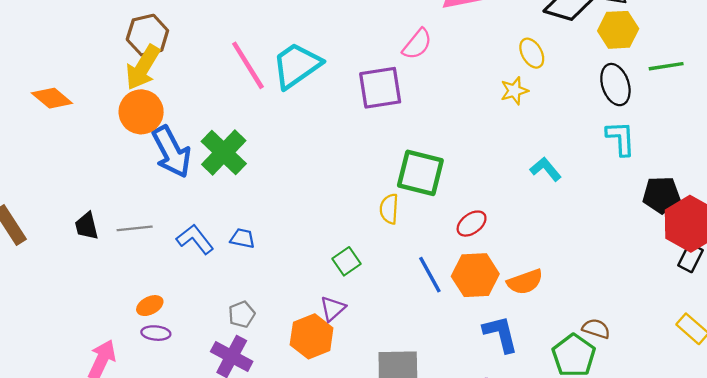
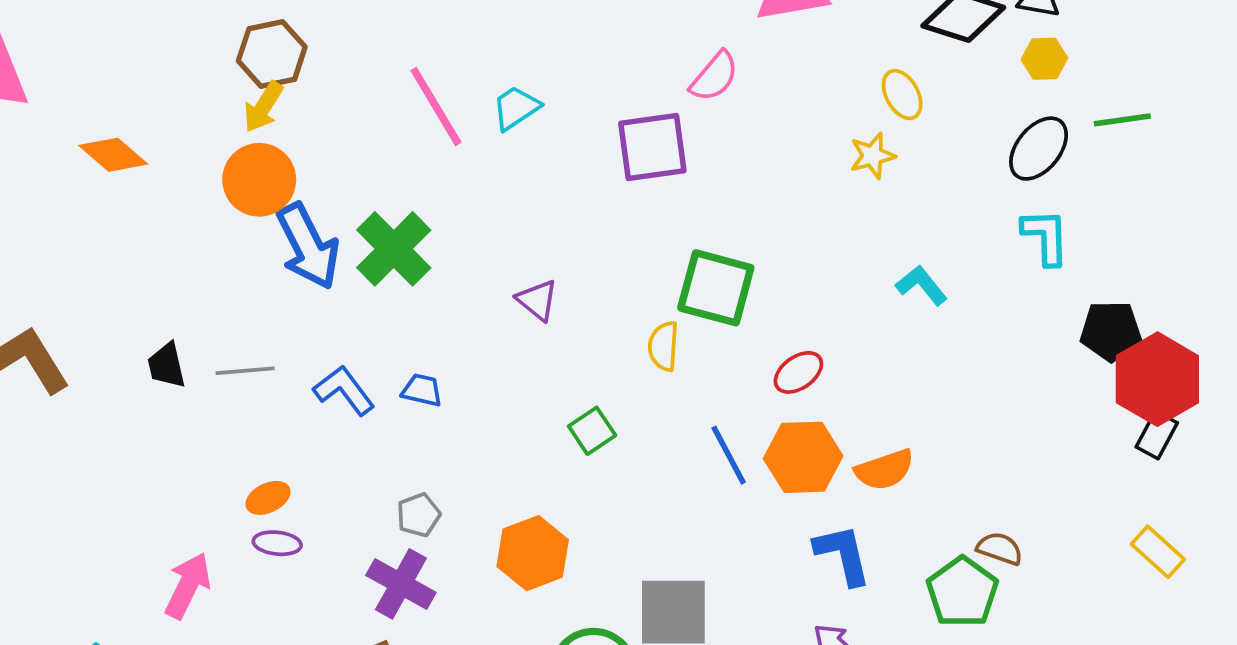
yellow hexagon: (618, 30) -> (1044, 59), size x0.7
cyan trapezoid: (297, 65) -> (516, 108), size x0.6
yellow arrow: (143, 67) -> (263, 107), size x0.7
black ellipse: (615, 85) -> (1039, 149), turned 57
purple triangle: (333, 309) -> (537, 300), moved, turned -40

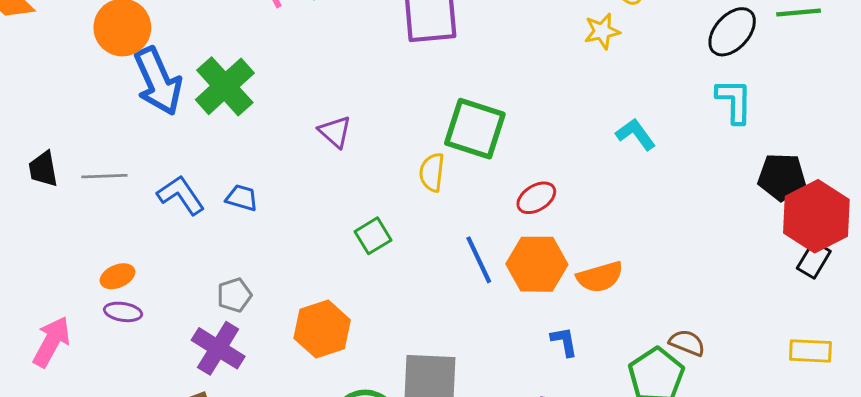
yellow rectangle: (1158, 552) -> (810, 351), turned -42
blue L-shape: (843, 555) -> (564, 342), size x0.6

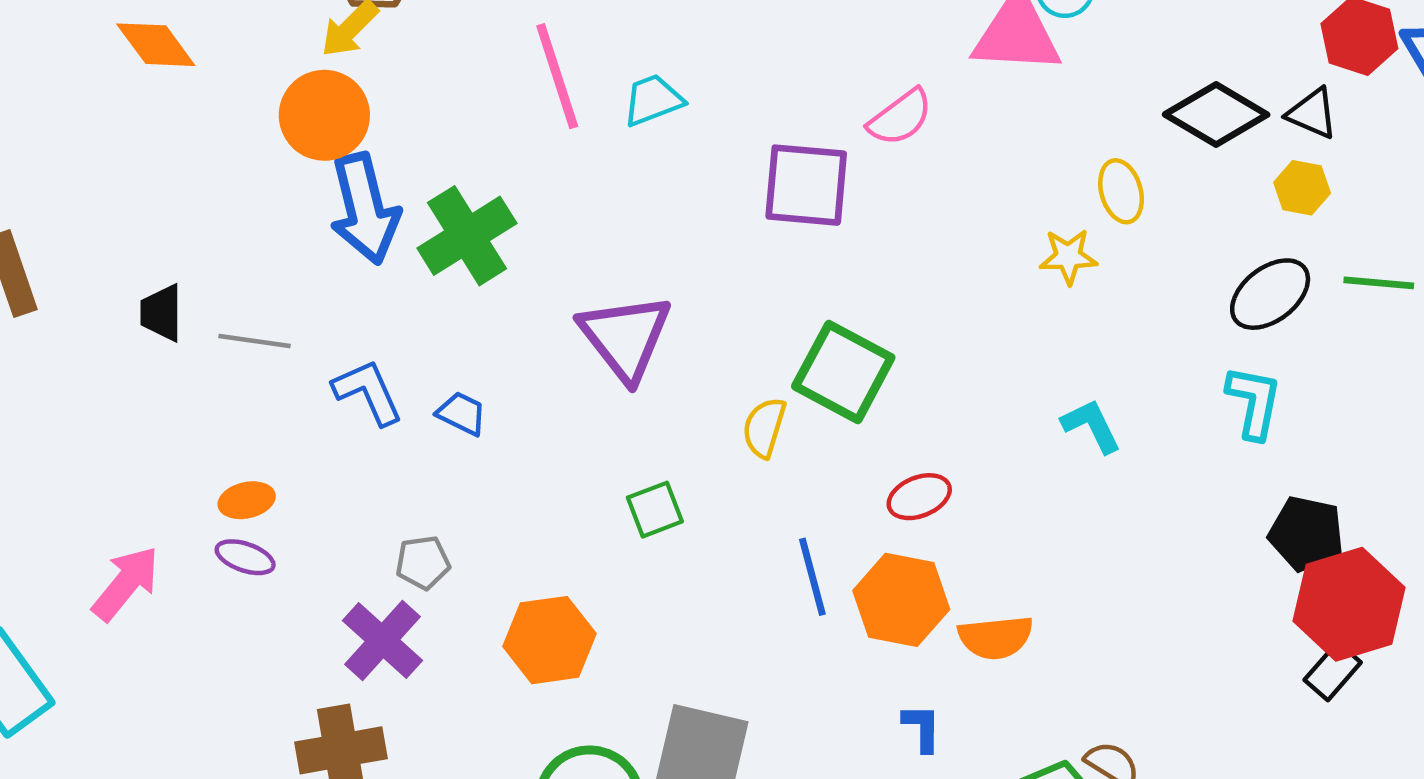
purple triangle: (335, 132) -> (625, 337), size x1.8

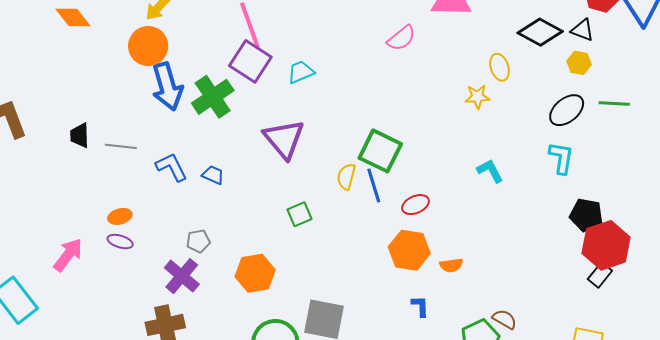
cyan trapezoid: (653, 100) -> (301, 72), moved
purple square: (806, 185) -> (250, 61), moved, turned 30
blue line: (812, 577) -> (374, 186), moved
orange semicircle: (996, 637) -> (451, 265), size x0.7

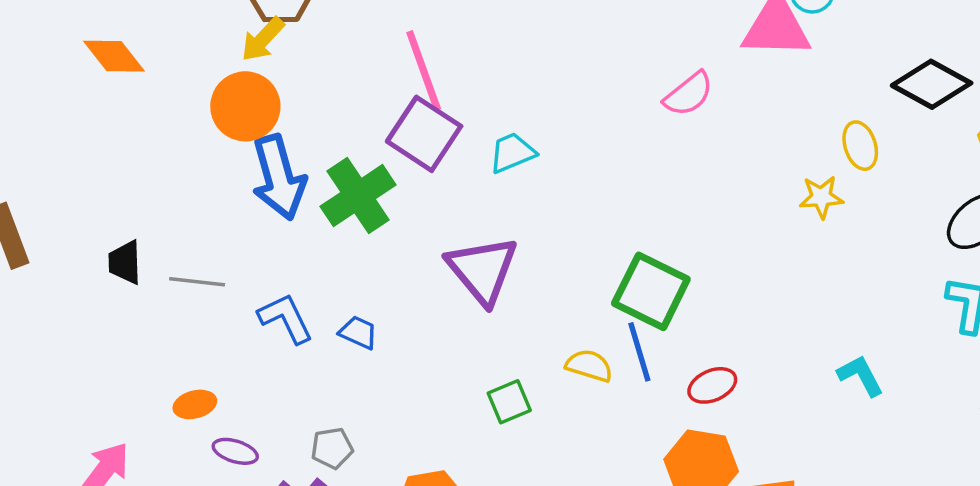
cyan L-shape: (490, 171) -> (860, 376), moved
yellow semicircle: (346, 177) -> (589, 366), moved, turned 92
purple ellipse: (120, 242) -> (235, 451), moved

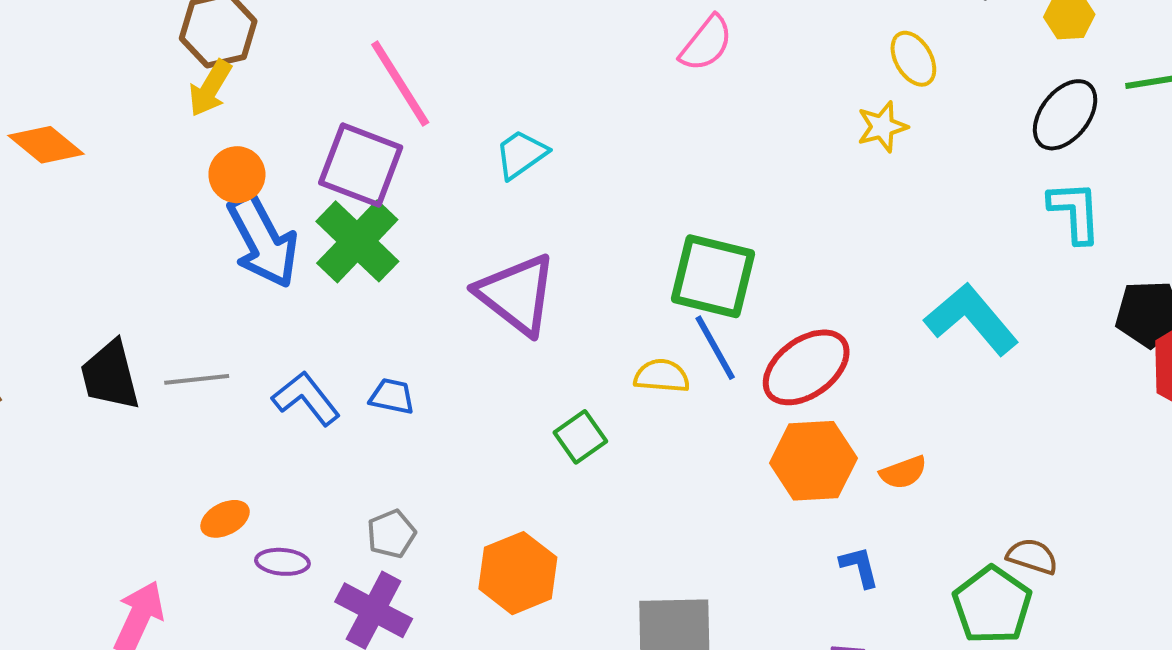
orange circle: (245, 106) -> (237, 175), moved, size x0.7
purple square: (424, 134) -> (361, 165), moved
black trapezoid: (125, 262) -> (110, 375), size x1.4
cyan L-shape: (860, 376) -> (971, 319), size x1.6
red ellipse: (712, 385) -> (806, 367), size x1.6

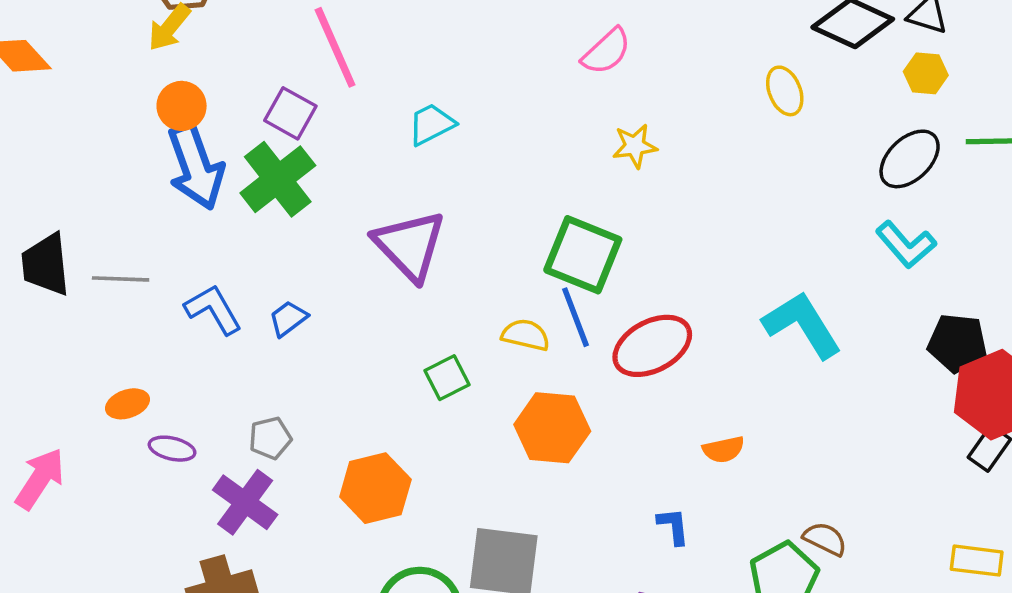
yellow star: (882, 127) -> (635, 146), moved
purple square: (361, 165) -> (290, 113), size x0.7
cyan L-shape: (1075, 212) -> (906, 245), turned 134
blue trapezoid: (392, 396) -> (288, 318), turned -57
orange hexagon: (813, 461) -> (552, 428), moved

